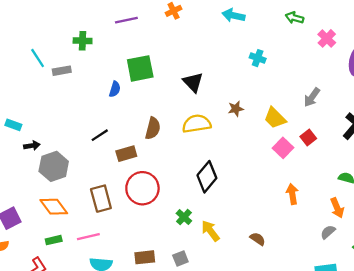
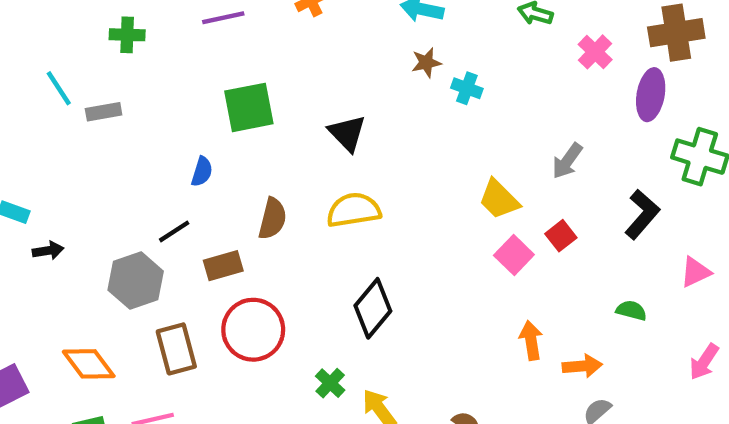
green cross: (83, 41) -> (127, 35), moved
blue semicircle: (115, 89) -> (202, 172), moved
brown star: (236, 109) -> (426, 63), moved
gray hexagon: (54, 166) -> (136, 281), moved
orange arrow: (337, 208) -> (582, 366), moved, turned -72

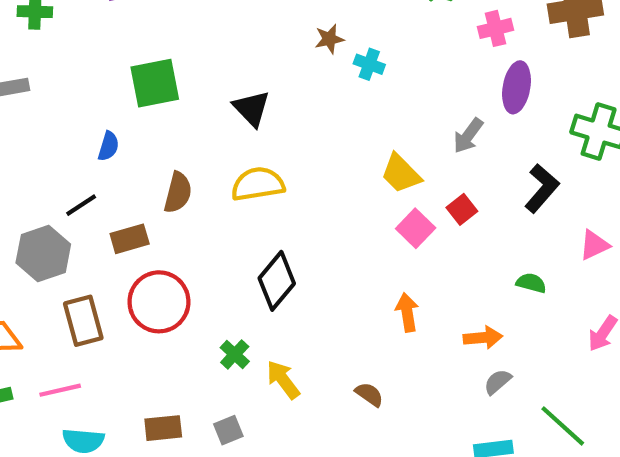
pink cross: (595, 52) -> (495, 28), turned 32
purple ellipse: (651, 95) -> (517, 87), moved
orange arrow: (531, 340) -> (407, 312), moved

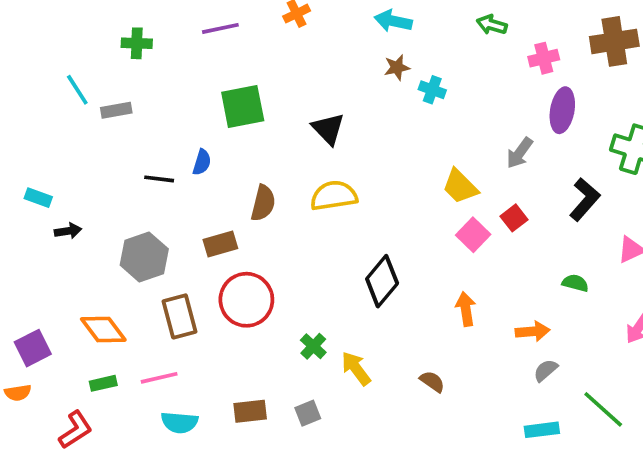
black line: (81, 205) -> (159, 179), moved, turned 40
black diamond: (277, 281) -> (382, 281), moved

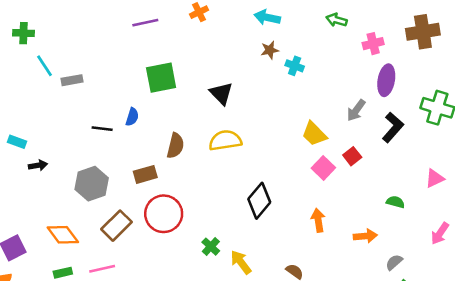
green cross: (137, 43) -> (24, 33), moved
black L-shape: (585, 199) -> (393, 127), moved
brown rectangle: (180, 316) -> (117, 226), turned 60
gray semicircle: (546, 370) -> (394, 262), moved

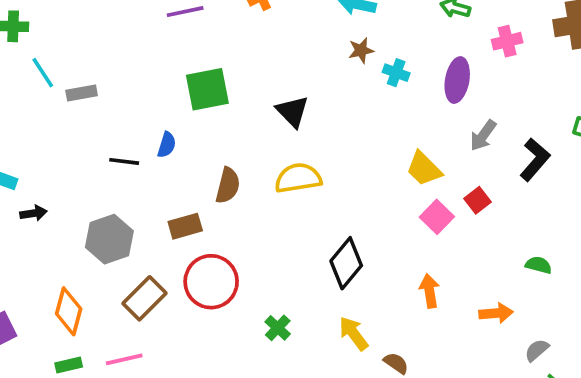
purple ellipse: (386, 80) -> (457, 80), moved
orange diamond: (63, 235) -> (69, 311), turned 52
yellow arrow: (241, 262) -> (354, 333), moved

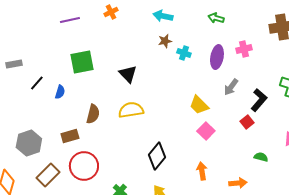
pink cross: (507, 41) -> (244, 49), moved
black line: (124, 161) -> (37, 83), moved, turned -56
red square: (478, 200) -> (247, 122), moved

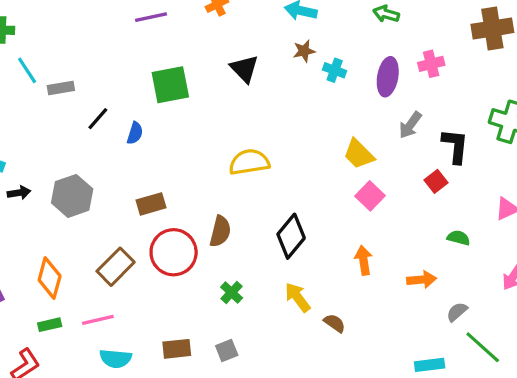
black triangle: (128, 74) -> (244, 69), moved
black L-shape: (259, 100) -> (455, 146), turned -35
brown semicircle: (93, 114) -> (220, 231), moved
gray hexagon: (29, 143) -> (72, 196), moved

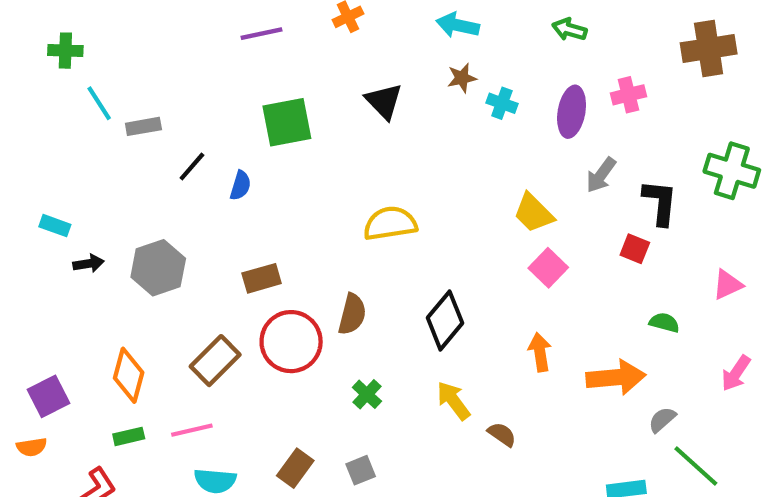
red square: (436, 181) -> (635, 249), turned -30
orange arrow: (422, 280) -> (616, 377), size x1.5
brown rectangle: (177, 349) -> (295, 468), turned -48

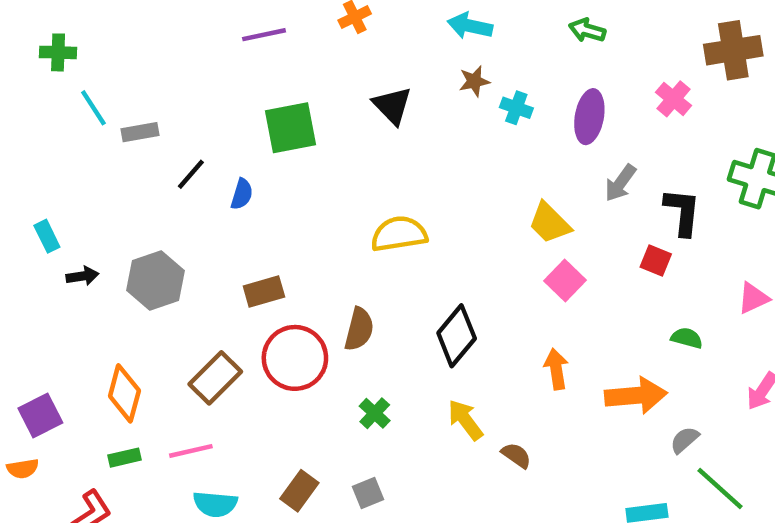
pink cross: (628, 95) -> (674, 99), moved, turned -36
cyan rectangle: (55, 226) -> (47, 236), turned 44

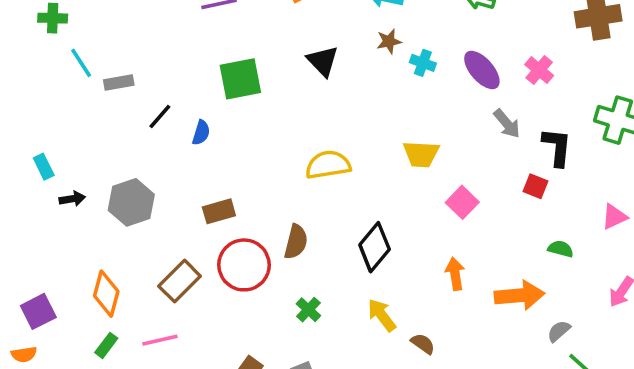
pink cross: (674, 99) -> (539, 70), moved
purple ellipse: (589, 117) -> (482, 70), turned -51
gray arrow: (620, 183) -> (507, 124), turned -76
yellow trapezoid: (550, 223) -> (421, 154), moved, turned -42
green rectangle: (124, 458) -> (106, 345), turned -40

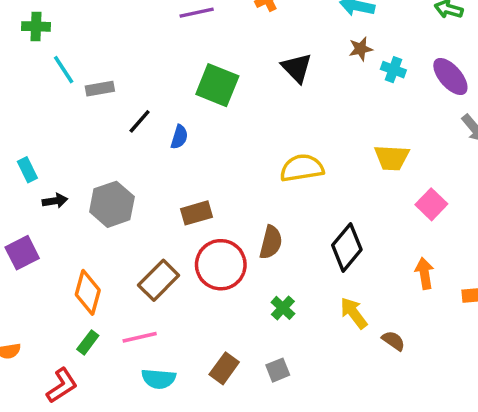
green square: (240, 79) -> (217, 85), turned 33
purple square: (38, 311) -> (22, 253), moved

